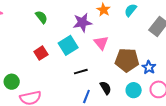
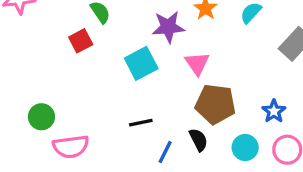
red square: (41, 53) -> (81, 41), moved
brown pentagon: (127, 60) -> (215, 104), moved
black line: (81, 72) -> (141, 123), moved

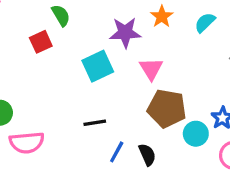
black semicircle: (198, 140) -> (147, 155), moved
cyan circle: (245, 147) -> (196, 134), moved

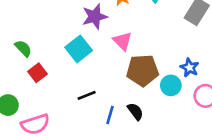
green semicircle: (61, 15) -> (23, 48), moved
red square: (41, 42) -> (38, 73), moved

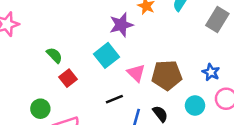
pink triangle: (122, 41) -> (136, 73), moved
cyan circle: (171, 85) -> (195, 105), moved

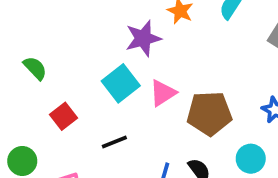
green semicircle: (54, 55) -> (35, 68), moved
pink triangle: (136, 73) -> (163, 93), moved, turned 42
black line: (114, 99) -> (114, 142), moved

